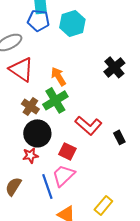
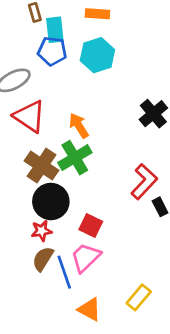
brown cross: (30, 106) -> (42, 166), size x1.4
red L-shape: (88, 125) -> (144, 182), moved, turned -88
brown semicircle: (13, 186) -> (43, 259), moved

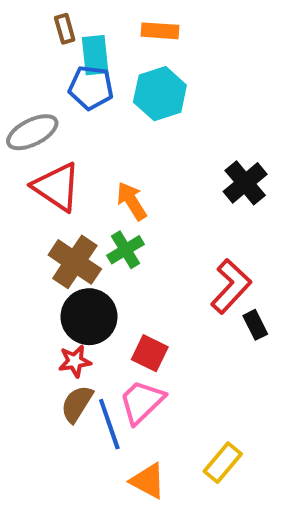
green cross: (75, 158) -> (125, 250), size x0.7

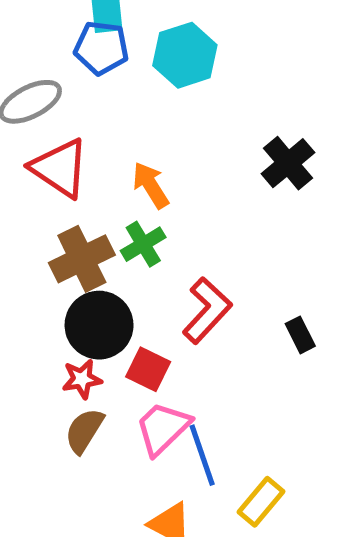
brown cross: (75, 262) -> (82, 259), turned 30
red L-shape: (231, 286) -> (207, 310), moved
red square: (150, 353) -> (148, 369), moved
blue line: (109, 424) -> (202, 455), moved

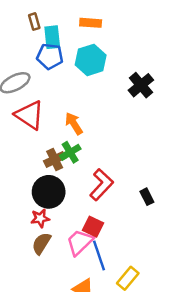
black cross: (288, 163) -> (141, 85), moved
brown cross: (82, 259) -> (55, 159), moved, size x0.7
red square: (148, 369) -> (93, 227), moved

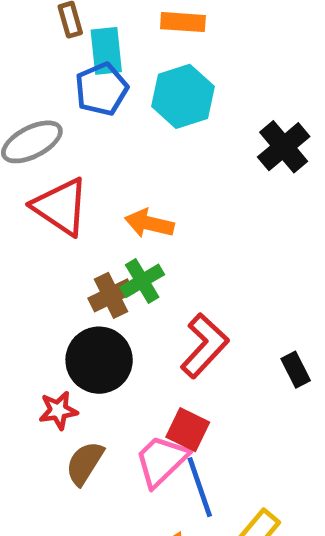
blue pentagon: (50, 56) -> (101, 89), turned -30
orange arrow: (74, 124) -> (149, 223), turned -45
red star: (40, 218) -> (58, 410), moved

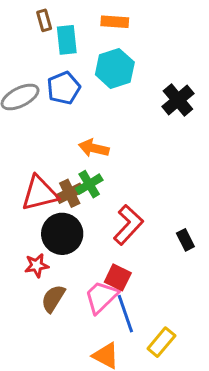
blue pentagon: (101, 89) -> (64, 88), moved
red triangle: (61, 207) -> (40, 193), moved, turned -48

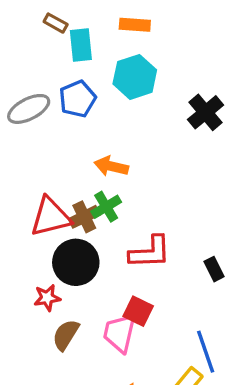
brown rectangle: (44, 20) -> (56, 23), turned -45
red L-shape: (128, 225) -> (150, 252), turned 45
pink trapezoid: (101, 297) -> (120, 333), turned -33
blue line: (125, 314) -> (206, 352), moved

